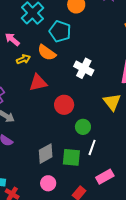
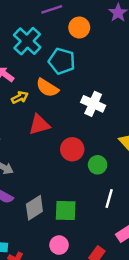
green circle: (83, 127) -> (98, 165), moved
gray diamond: (46, 154) -> (34, 208), moved
green square: (71, 157) -> (66, 210), moved

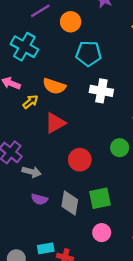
cyan pentagon: (62, 61) -> (89, 54), moved
red circle: (72, 149) -> (80, 160), moved
gray diamond: (34, 208) -> (70, 203), turned -35

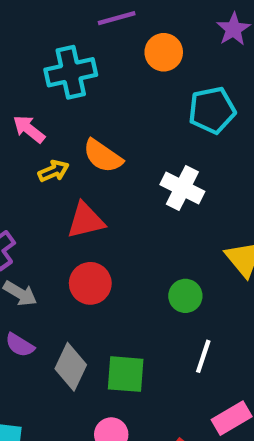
cyan cross: (24, 47) -> (71, 72), turned 32
cyan pentagon: (89, 54) -> (212, 110), moved, turned -30
red circle: (80, 160) -> (90, 283), moved

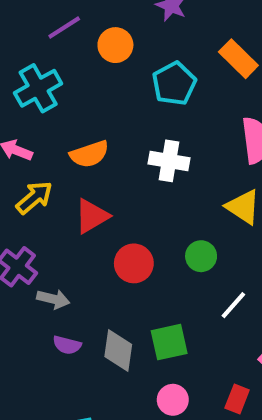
orange semicircle: (103, 156) -> (89, 154), turned -36
yellow arrow: (53, 171) -> (34, 198), moved, size x1.4
red circle: (90, 283) -> (134, 263), moved
white line: (203, 356) -> (233, 305), turned 40

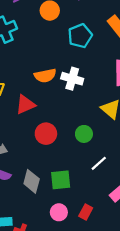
orange semicircle: (89, 154) -> (45, 76), moved
red rectangle: (237, 399) -> (86, 212), moved

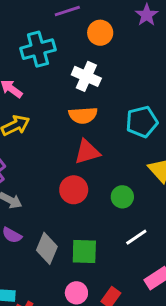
cyan pentagon: (80, 36) -> (142, 122), moved
white cross: (72, 79) -> (86, 76), moved
red triangle: (25, 104) -> (87, 152), moved

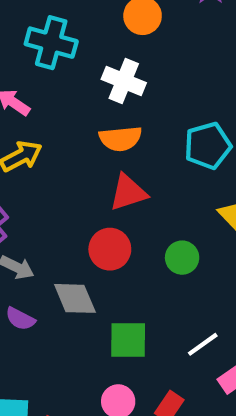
cyan cross: (38, 49) -> (51, 43), turned 32
white line: (136, 237) -> (203, 344), moved
gray diamond: (47, 248) -> (75, 298), moved, turned -44

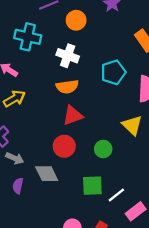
cyan pentagon: (208, 146) -> (113, 72), moved
purple semicircle: (20, 319) -> (18, 186), turned 77
green square: (128, 340) -> (92, 186), moved

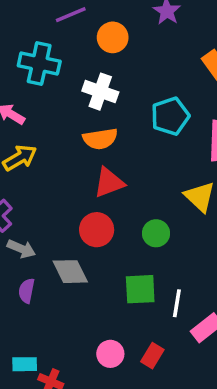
white line: (116, 195) -> (177, 303), turned -42

